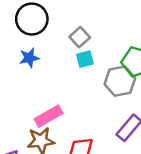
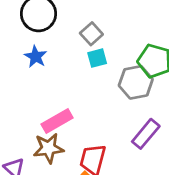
blue star: (29, 58) -> (36, 57), turned -30

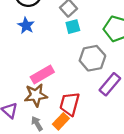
gray hexagon: (136, 82) -> (92, 58), moved

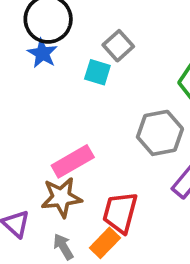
blue star: (26, 25) -> (42, 53), moved
cyan square: (73, 27) -> (97, 72), moved, turned 32

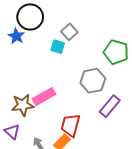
blue star: (42, 53) -> (16, 36), moved
brown star: (61, 197) -> (23, 105), moved

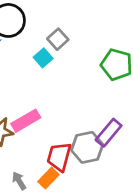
cyan square: (58, 47) -> (43, 58), turned 32
gray hexagon: (93, 81) -> (87, 147), moved

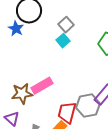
cyan square: (43, 58) -> (63, 41), moved

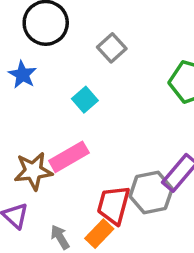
blue star: (16, 29) -> (22, 75), moved
cyan square: (63, 41) -> (85, 100), moved

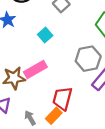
gray hexagon: (151, 192) -> (88, 59), moved

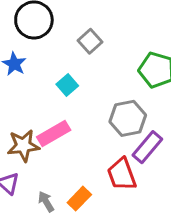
red trapezoid: (62, 98) -> (122, 174), moved, turned -35

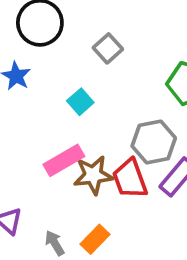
brown star: (23, 146) -> (93, 175), moved
red trapezoid: (122, 174) -> (130, 179), moved

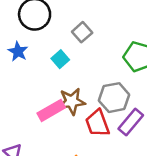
cyan square: (80, 102) -> (60, 59), moved
brown star: (93, 175) -> (72, 101), moved

